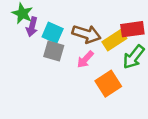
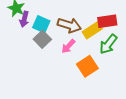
gray square: (54, 51) -> (42, 39), turned 30

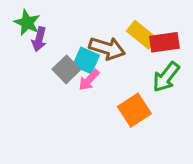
cyan square: (41, 24) -> (86, 60), moved
yellow rectangle: (92, 30) -> (142, 35), moved, turned 72
pink arrow: (68, 46) -> (89, 80), moved

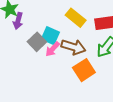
yellow rectangle: (142, 35) -> (76, 18), moved
brown arrow: (107, 48) -> (73, 47), moved

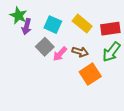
cyan square: (50, 36) -> (53, 25), moved
brown arrow: (73, 47) -> (80, 52), size x0.7

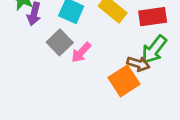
brown arrow: (80, 52) -> (138, 64), moved

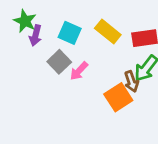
brown arrow: (138, 64) -> (131, 81), turned 54

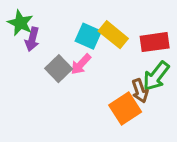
cyan square: (70, 33) -> (88, 36), moved
pink arrow: (79, 71) -> (81, 64), moved

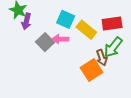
yellow rectangle: (113, 35) -> (86, 30), moved
pink arrow: (81, 64) -> (60, 39), turned 49

